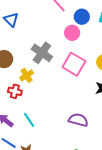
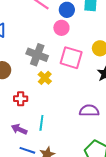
yellow cross: (27, 75) -> (45, 78), moved
cyan line: (29, 120) -> (41, 123), turned 56

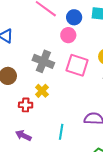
yellow cross: (45, 78) -> (42, 91), moved
cyan line: (41, 123) -> (61, 132), moved

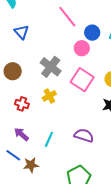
yellow cross: (42, 91) -> (49, 96), moved
purple arrow: (23, 135) -> (21, 134), moved

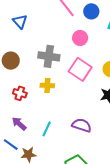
blue circle: (92, 33) -> (91, 11), moved
gray cross: (51, 67) -> (49, 56), turned -30
yellow cross: (49, 96) -> (47, 86), turned 32

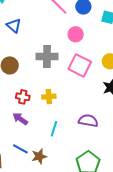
yellow cross: (47, 86) -> (49, 97), moved
purple arrow: (19, 124) -> (20, 119), moved

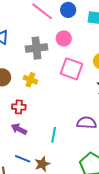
gray cross: (47, 57) -> (37, 48), moved
yellow cross: (49, 97) -> (30, 80), moved, turned 32

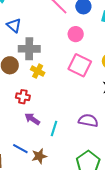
gray cross: (37, 48) -> (29, 49), moved
purple arrow: (19, 129) -> (32, 119), moved

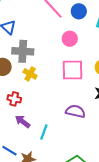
pink square: (80, 65) -> (72, 70), turned -30
purple semicircle: (88, 120) -> (75, 111), moved

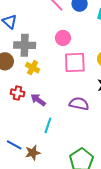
pink circle: (70, 39) -> (63, 38), moved
purple arrow: (23, 121) -> (38, 100), moved

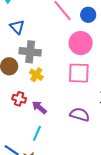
pink circle: (63, 38) -> (81, 43), moved, size x1.5
cyan line: (48, 125) -> (37, 133), moved

